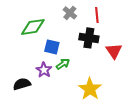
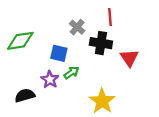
gray cross: (70, 13) -> (77, 27), moved
green diamond: (33, 27) -> (20, 41), moved

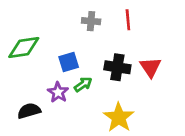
gray cross: (77, 27) -> (91, 21), moved, turned -35
black cross: (101, 43) -> (117, 67), moved
blue square: (59, 53) -> (69, 62), turned -30

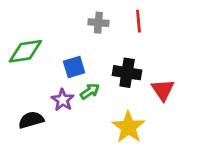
red triangle: (150, 67) -> (163, 90), moved

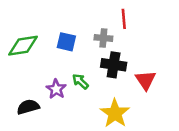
gray cross: (98, 23) -> (103, 38), moved
blue square: (74, 67) -> (66, 42), moved, turned 30
green arrow: (90, 91) -> (80, 81), turned -102

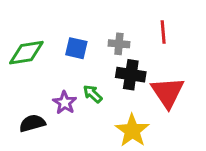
red line: (124, 19) -> (163, 32), moved
red triangle: (146, 80) -> (168, 92), size x1.4

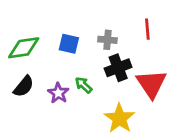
black cross: (131, 75) -> (118, 68), turned -30
black semicircle: (32, 123) -> (24, 86), moved, turned 145

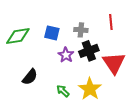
green arrow: (84, 85) -> (63, 91), moved
black semicircle: (24, 86) -> (30, 77), moved
purple star: (58, 93) -> (66, 55), moved

